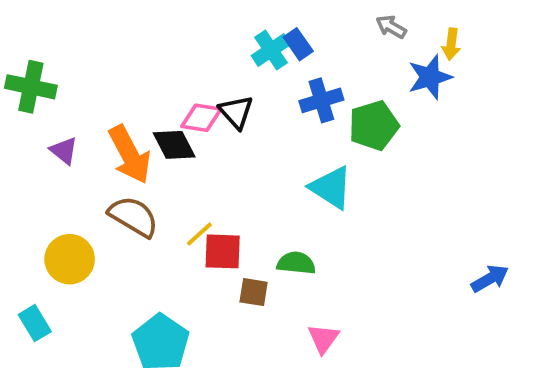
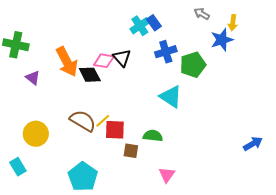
orange arrow: (130, 155) -> (67, 62), moved
brown semicircle: (134, 217) -> (83, 121), moved

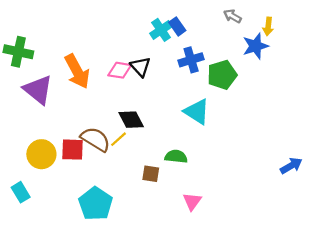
black diamond: (90, 75) -> (131, 120), moved
purple triangle: (33, 78) -> (38, 90), size x1.8
red square: (115, 130) -> (72, 150), moved

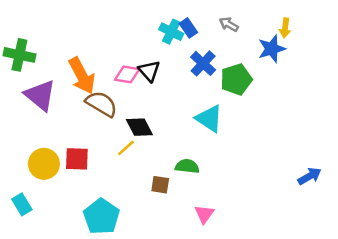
gray arrow: (232, 16) -> (229, 24), moved
cyan cross: (161, 30) -> (171, 32), turned -30
blue cross: (191, 60) -> (203, 63), turned -30
brown semicircle: (96, 139) -> (101, 104), moved

